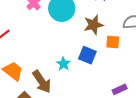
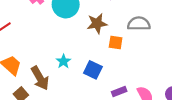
blue square: (87, 55) -> (93, 70), moved

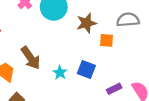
cyan star: (63, 61) -> (60, 73), moved
brown arrow: (40, 78) -> (31, 58), moved

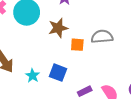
gray semicircle: (128, 20) -> (102, 37), moved

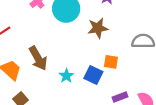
orange square: (77, 45) -> (111, 62), moved

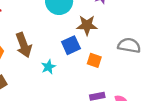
blue square: (93, 75) -> (71, 45), moved, turned 30

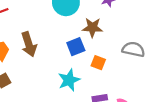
cyan star: (48, 67) -> (69, 80), moved, size x1.5

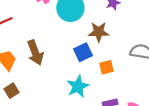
orange square: (98, 63) -> (107, 67), turned -32

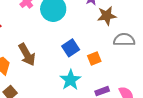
brown star: (99, 32) -> (107, 16), moved

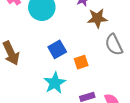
gray semicircle: (124, 40) -> (114, 45), turned -120

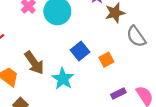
cyan star: (55, 83) -> (63, 79), moved

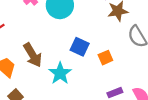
blue square: (80, 51) -> (80, 47), turned -30

